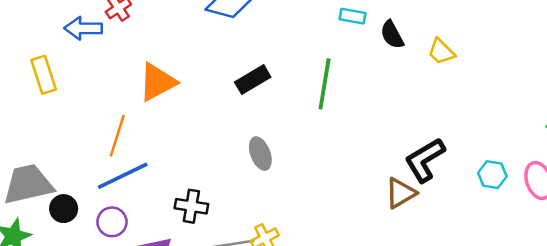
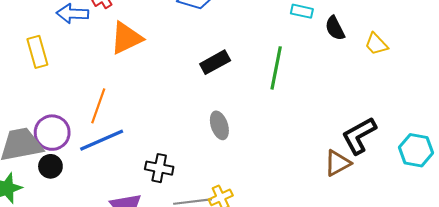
orange triangle: (157, 82) -> (126, 38), moved
cyan hexagon: (492, 175) -> (416, 150), size x1.4
purple circle: (112, 222) -> (52, 133), moved, size x1.4

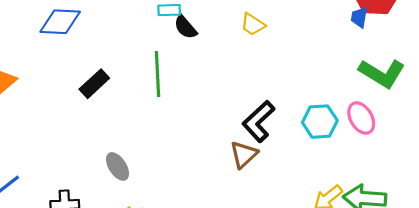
black semicircle: (335, 28) -> (185, 27), moved
gray ellipse: (219, 125) -> (118, 166), moved

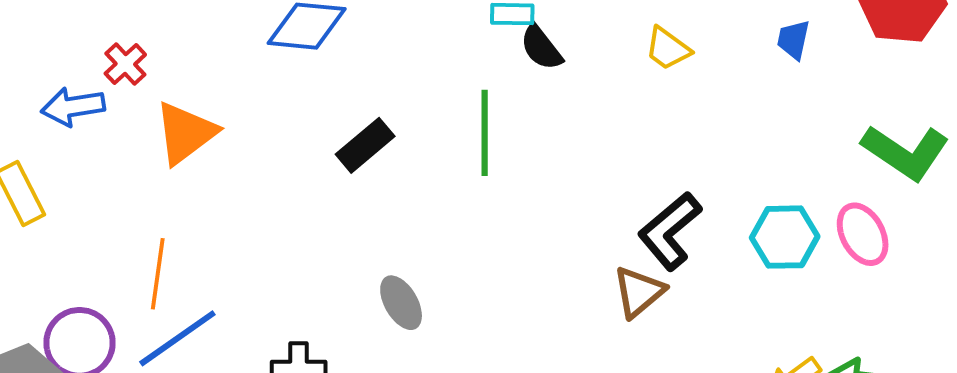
blue trapezoid: (359, 17) -> (793, 40), moved

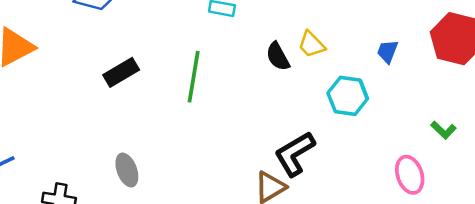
black semicircle: (541, 48) -> (278, 56), moved
green L-shape: (906, 152) -> (444, 130), size x0.5
cyan hexagon: (785, 237) -> (348, 96), moved

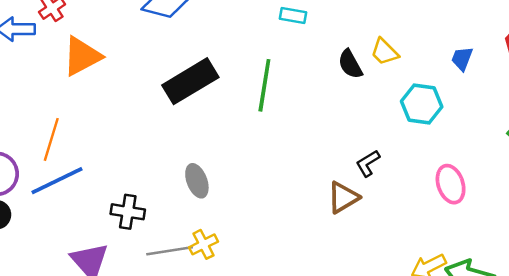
black rectangle: (121, 72) -> (190, 81), size x1.5
black L-shape: (295, 154) -> (368, 163), size x0.6
pink ellipse: (410, 175) -> (451, 184), moved

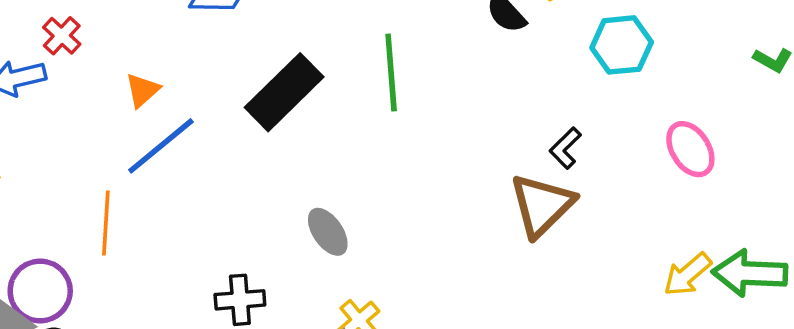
orange triangle: (82, 56) -> (142, 90), moved, size x0.6
blue line: (57, 181) -> (161, 146), moved
brown triangle: (343, 197) -> (542, 205), size x1.4

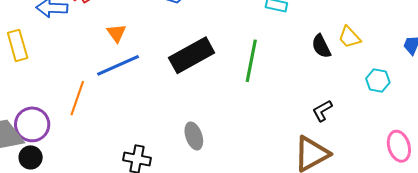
cyan hexagon: (622, 45) -> (378, 81), size x0.7
orange triangle: (142, 90) -> (116, 33), turned -40
black L-shape: (565, 148) -> (322, 111), moved

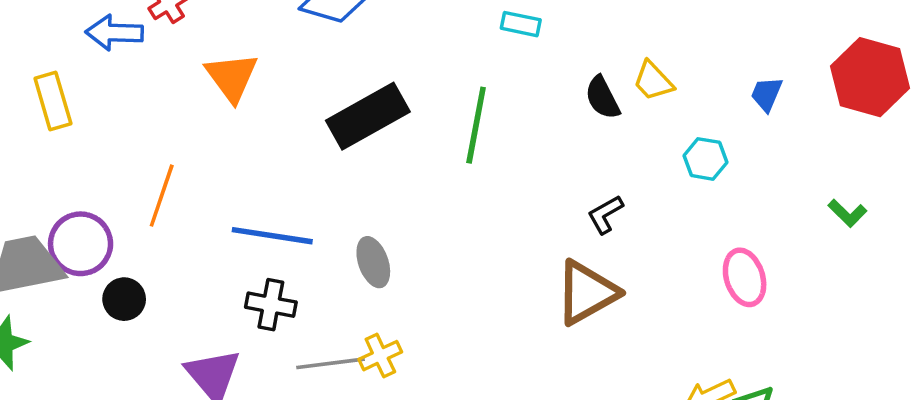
orange triangle: (116, 33) -> (232, 77), size x1.5
blue line: (118, 65) -> (272, 236), moved, turned 33
black circle: (31, 157) -> (124, 299), moved

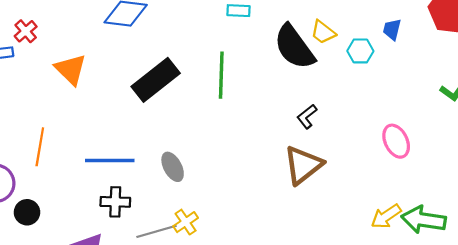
black semicircle: (602, 98) -> (294, 47), size x1.8
cyan hexagon: (705, 159) -> (360, 51), moved

